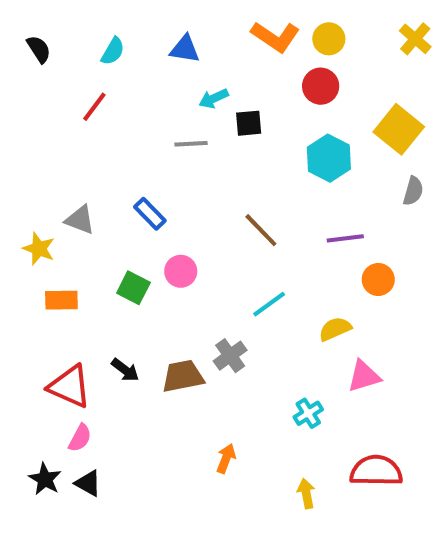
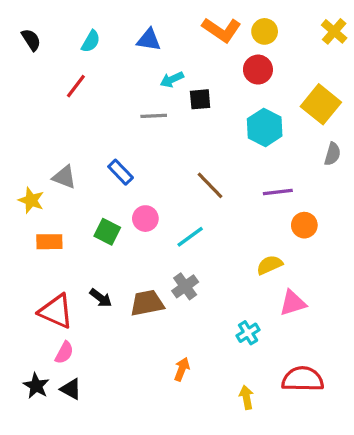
cyan line: (269, 304) -> (190, 237), moved

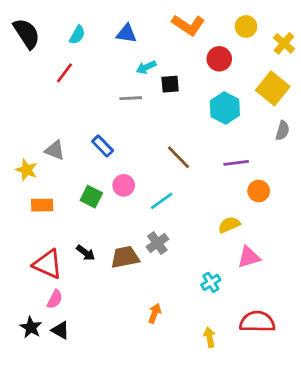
yellow circle: (265, 31) -> (246, 26), moved
yellow cross: (334, 31) -> (284, 43), moved
black semicircle: (31, 40) -> (27, 34), size x1.6

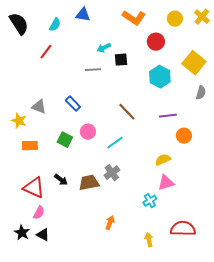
blue triangle: (126, 34) -> (83, 15), moved
yellow cross: (284, 43) -> (202, 17), moved
pink triangle: (249, 257) -> (166, 183), moved

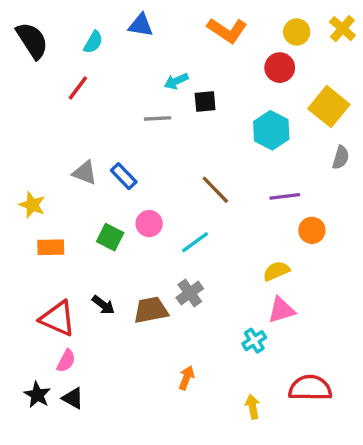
red circle: (156, 42) -> (280, 68), moved
gray triangle: (39, 107) -> (85, 173), moved

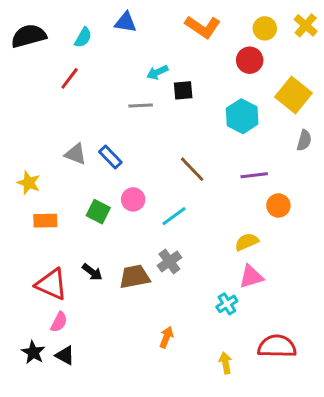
black semicircle: (32, 40) -> (29, 36), turned -72

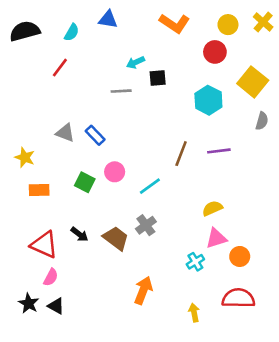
brown line: (192, 169) -> (181, 154), moved, turned 65
orange circle: (278, 205) -> (240, 256), moved
brown trapezoid: (135, 277) -> (116, 238), turned 48
orange arrow: (166, 337) -> (143, 290), size x1.5

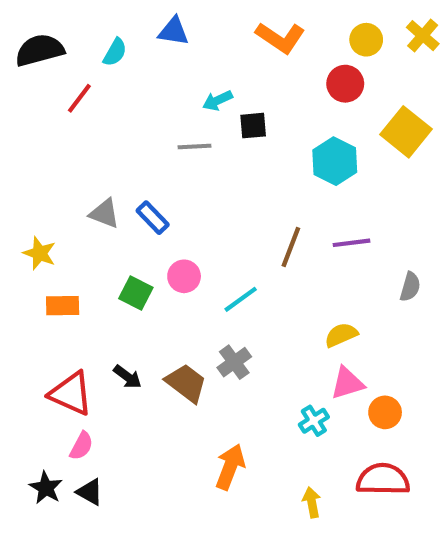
red line: (60, 68) -> (79, 98), moved
gray semicircle: (262, 121) -> (410, 287), moved

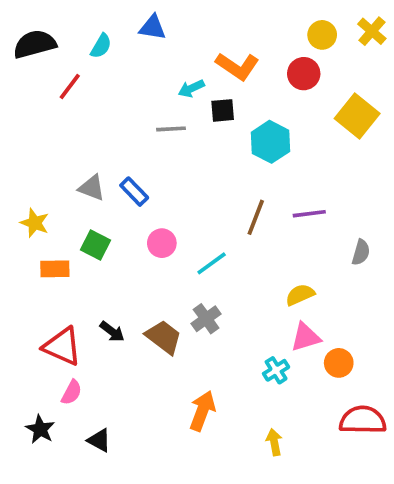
orange L-shape: (280, 38) -> (237, 66), moved
cyan hexagon: (335, 161) -> (271, 142), moved
green square: (136, 293) -> (95, 245), moved
red semicircle: (383, 479) -> (363, 420), moved
black triangle: (90, 492) -> (99, 440), moved

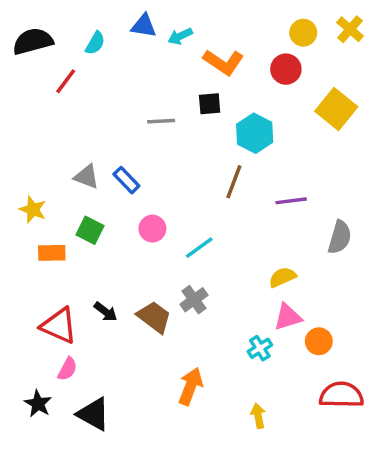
cyan arrow: (191, 88) -> (180, 36), moved
brown line: (256, 217) -> (234, 182), moved
gray semicircle: (361, 252) -> (340, 237), size x1.4
black triangle: (99, 440) -> (93, 414), size x1.5

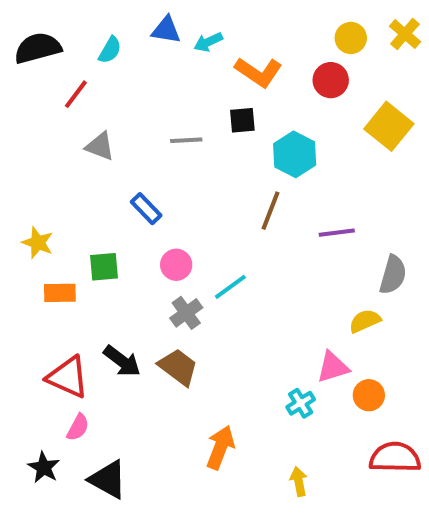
gray triangle: (87, 177) -> (100, 146), moved
green square: (90, 230) -> (104, 267), turned -32
yellow semicircle: (282, 277) -> (365, 321), moved
gray cross: (194, 300) -> (186, 313), moved
black arrow: (106, 312) -> (122, 361), size x1.4

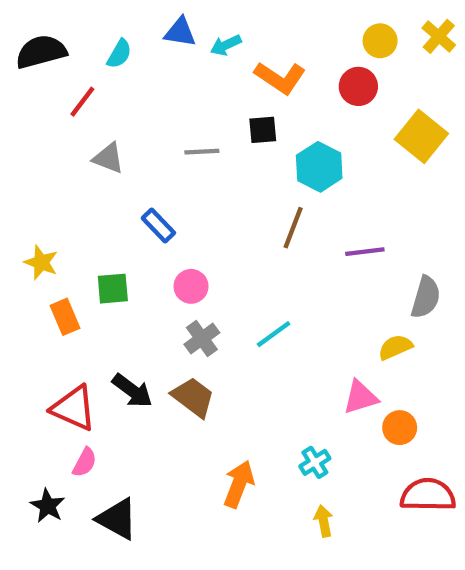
cyan line: (230, 287) -> (274, 334), moved
orange rectangle: (60, 293) -> (65, 317), turned 68
cyan cross: (301, 403) -> (315, 462), moved

